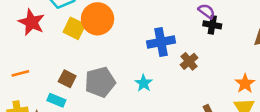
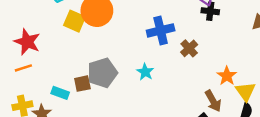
red star: (32, 22) -> (27, 42), moved
brown square: (67, 79) -> (82, 84), moved, turned -36
orange star: (245, 83) -> (227, 76), moved

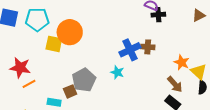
blue cross: (161, 30) -> (130, 50), moved
brown cross: (189, 48) -> (148, 47), turned -32
orange line: (23, 68) -> (29, 84), moved

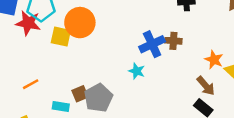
red star: (20, 68) -> (28, 23), moved
gray pentagon: (84, 80) -> (98, 98), moved

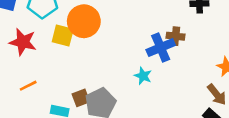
red star: (28, 23) -> (23, 42), moved
brown cross: (173, 41) -> (175, 36), moved

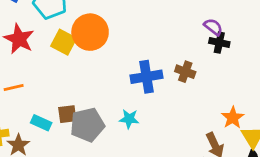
blue cross: (161, 48) -> (147, 77), moved
cyan star: (143, 76) -> (129, 119), moved, turned -30

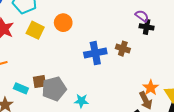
orange circle: (90, 32) -> (63, 23), moved, size x0.7
orange star: (233, 118) -> (151, 88), moved
cyan star: (129, 119) -> (81, 101), moved

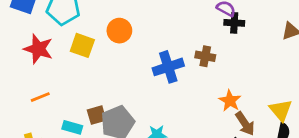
orange star: (151, 88) -> (230, 101), moved

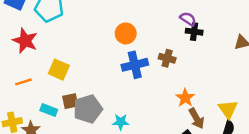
orange circle: (119, 31) -> (126, 33), moved
yellow square: (82, 45) -> (59, 70), moved

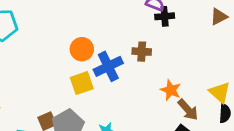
orange circle: (126, 33) -> (82, 49), moved
yellow square: (59, 70) -> (82, 83), moved, turned -30

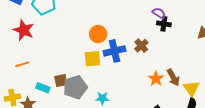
brown cross: (142, 52) -> (141, 46), turned 32
brown arrow: (188, 110) -> (173, 77), moved

